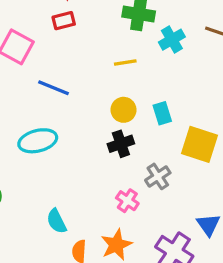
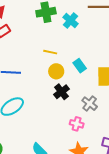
yellow line: (125, 63) -> (50, 52), moved, turned 40

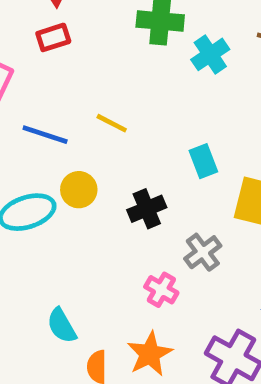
yellow line: (50, 52) -> (112, 123), moved
yellow circle: (56, 71) -> (79, 190), moved

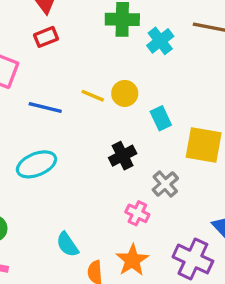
yellow circle: (79, 190) -> (125, 93), moved

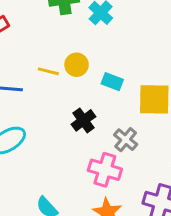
cyan rectangle: (161, 118) -> (112, 82), turned -35
pink cross: (137, 213) -> (105, 170), size x1.5

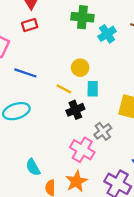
yellow line: (48, 71) -> (64, 89), moved
cyan rectangle: (112, 82) -> (93, 89), moved, turned 56

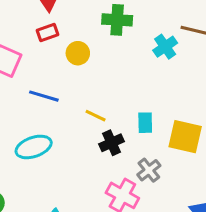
cyan cross: (107, 34) -> (165, 47), moved
yellow circle: (80, 68) -> (78, 53), moved
cyan rectangle: (93, 89) -> (145, 123), moved

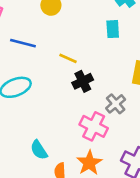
cyan rectangle: (145, 123) -> (113, 29), moved

